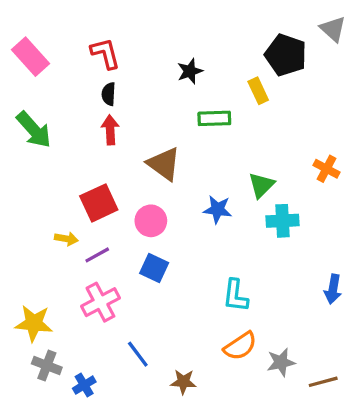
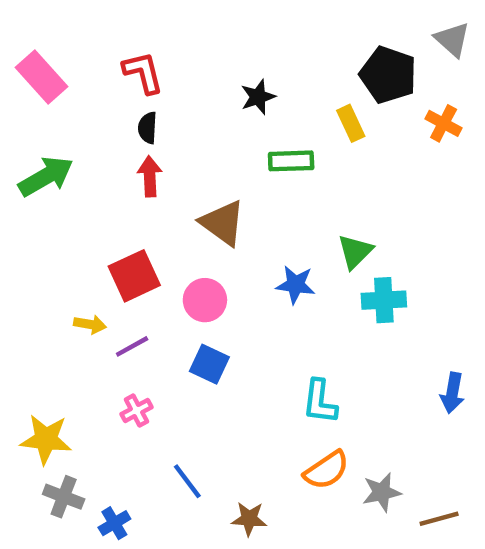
green arrow: (34, 130) -> (46, 176), turned -78
orange cross: (326, 169) -> (444, 123), moved
pink cross: (100, 302) -> (136, 411), size x0.6

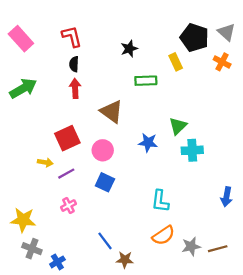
gray triangle: (452, 39) -> (226, 32), moved
blue line: (187, 481) -> (105, 241), moved
brown line: (439, 519) -> (218, 249), moved

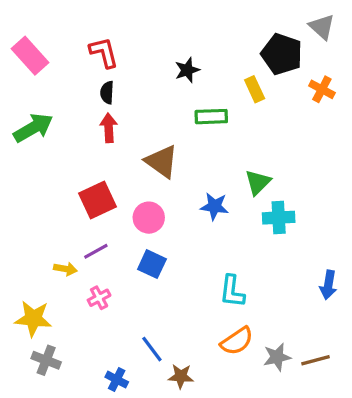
gray triangle: (226, 32) -> (322, 27), moved
yellow arrow: (45, 162) -> (65, 269), moved
blue cross: (57, 262) -> (117, 379), moved, turned -32

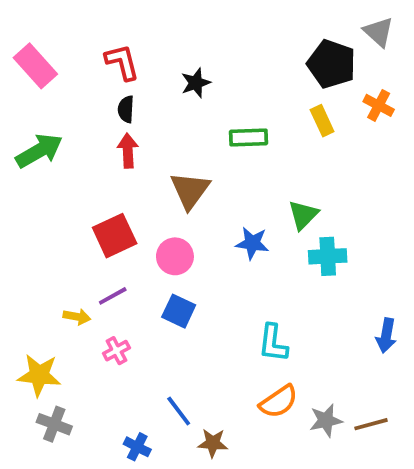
black star: (187, 70) -> (196, 83), moved
yellow rectangle: (255, 89) -> (322, 121), moved
brown triangle: (162, 161) -> (190, 190), turned 30

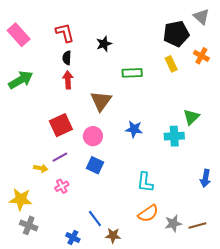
black pentagon: (331, 64) -> (176, 34), turned -30
green triangle: (303, 215) -> (191, 117), moved

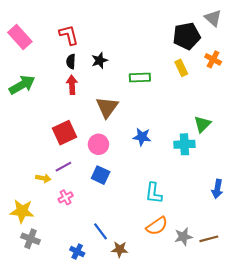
black star: (104, 44) -> (100, 60), moved

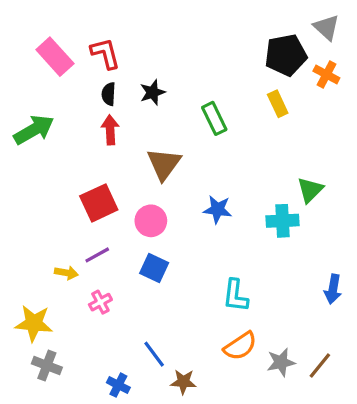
pink rectangle: (20, 37) -> (55, 57), moved
orange cross: (213, 59) -> (326, 75), moved
green rectangle: (140, 77) -> (214, 118), turned 66
brown line: (209, 239) -> (320, 366), turned -36

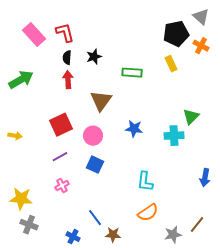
green rectangle: (214, 118) -> (132, 73), turned -60
yellow arrow: (66, 273) -> (15, 136), moved
gray star: (281, 362) -> (173, 235), moved

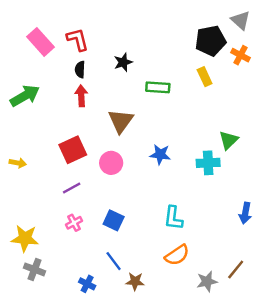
black star: (94, 57) -> (123, 62), moved
blue square: (95, 165) -> (114, 220), moved

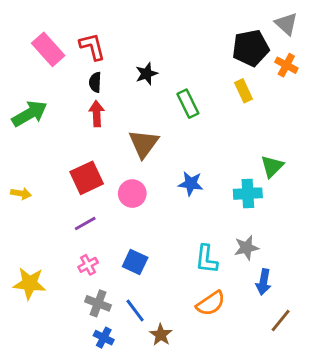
green rectangle: (158, 87) -> (188, 104), turned 60
blue arrow: (245, 213) -> (263, 282), moved
gray cross: (34, 269) -> (98, 303), moved
brown star: (135, 281) -> (161, 335), turned 30
gray star: (207, 281) -> (246, 248), moved

